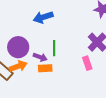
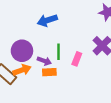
pink rectangle: (87, 63) -> (77, 59), moved, turned 40

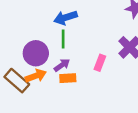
green line: (59, 52) -> (63, 39), moved
purple arrow: (44, 61) -> (62, 65), turned -56

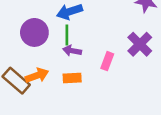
purple circle: (36, 53) -> (34, 32), moved
purple arrow: (62, 65) -> (72, 51), moved, turned -133

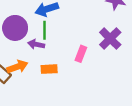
purple arrow: (72, 51) -> (36, 44), moved

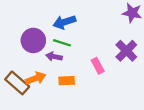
green line: (44, 30) -> (62, 43), turned -72
pink rectangle: (81, 54) -> (98, 66), turned -49

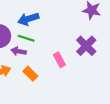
orange rectangle: (67, 81) -> (30, 74), turned 48

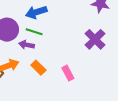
pink rectangle: (59, 60) -> (68, 73), moved

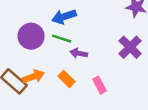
purple arrow: (27, 45) -> (79, 53), moved

